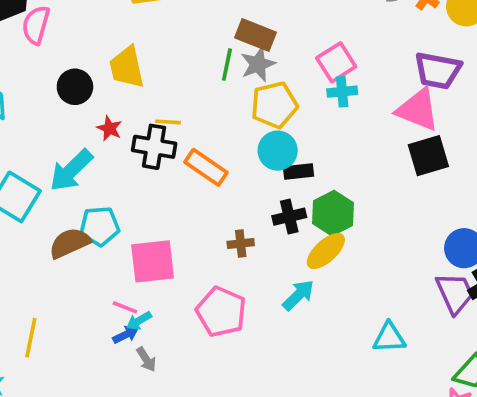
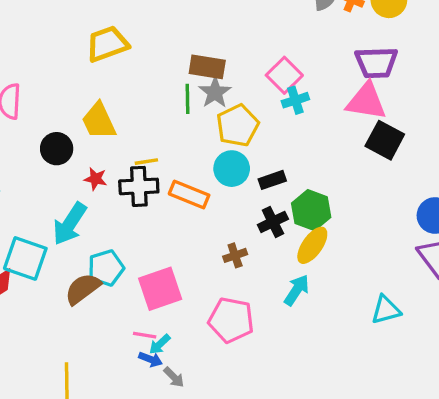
cyan circle: (278, 151) -> (232, 169), moved
black square: (428, 156) -> (385, 140), turned -33
blue arrow: (126, 335) -> (151, 359), turned 60

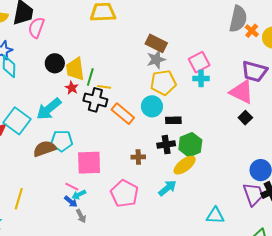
green line: (188, 99) -> (90, 77), moved
yellow trapezoid: (99, 121) -> (75, 69), moved
black square: (385, 140) -> (245, 118), size x0.6

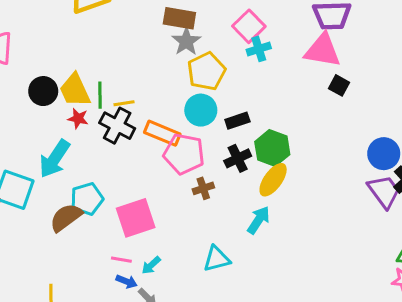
black cross: (95, 100) -> (117, 126), turned 30
pink pentagon: (124, 193) -> (184, 154), moved
cyan arrow: (79, 195) -> (151, 265), moved
cyan triangle: (215, 216) -> (217, 259), moved

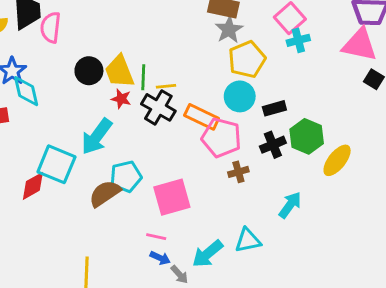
yellow ellipse: (273, 180) -> (337, 160), moved
cyan arrow: (151, 265) -> (207, 254), moved, size x1.6

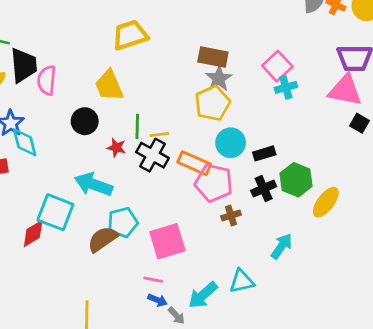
yellow pentagon: (247, 59) -> (212, 103), moved
yellow trapezoid: (119, 71) -> (109, 86), moved
cyan arrow: (97, 136) -> (94, 184), turned 75

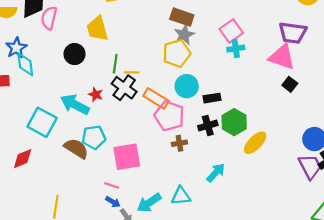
red star: (116, 148) -> (96, 94), moved
red diamond: (33, 233) -> (23, 159), moved
brown semicircle: (103, 239) -> (76, 148), turned 60

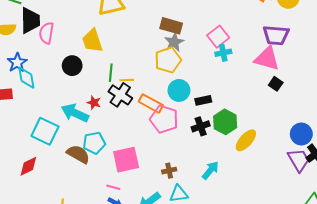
brown cross: (179, 143) -> (169, 171), moved

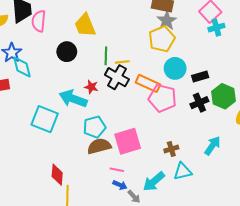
brown semicircle: (78, 154) -> (99, 146), moved, turned -40
red diamond: (28, 166) -> (57, 175), moved, turned -55

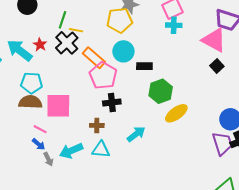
black cross: (199, 103) -> (112, 102), moved

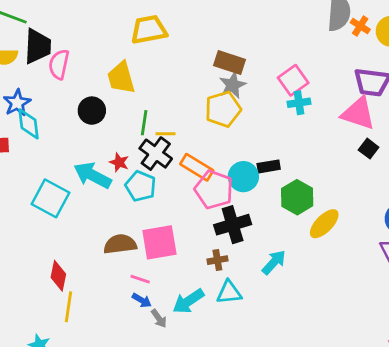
cyan circle: (123, 51) -> (243, 177), moved
cyan pentagon: (32, 83) -> (141, 186), moved, turned 30
black cross: (112, 102) -> (233, 225), size x1.4

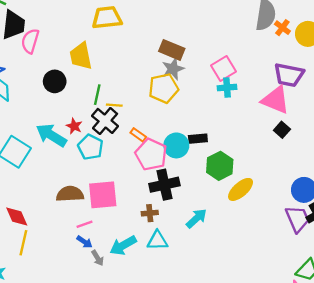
orange rectangle: (197, 167) -> (138, 135), size x0.6
red diamond: (58, 276) -> (17, 216), turned -40
pink line: (140, 279) -> (84, 224), turned -42

